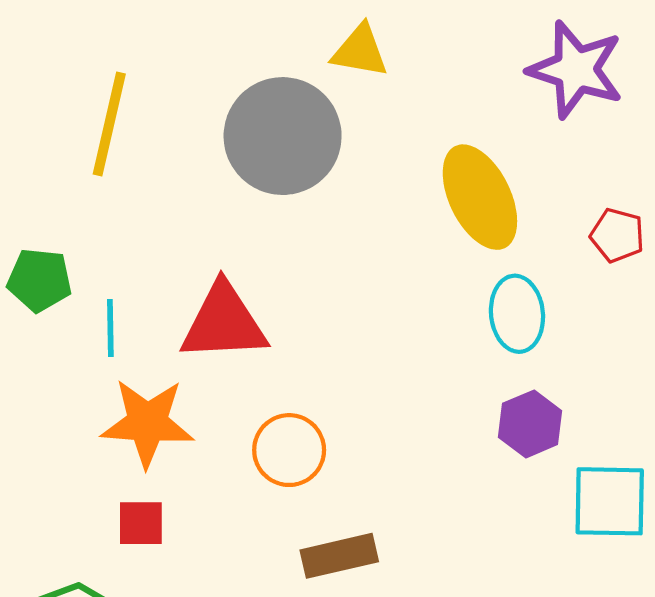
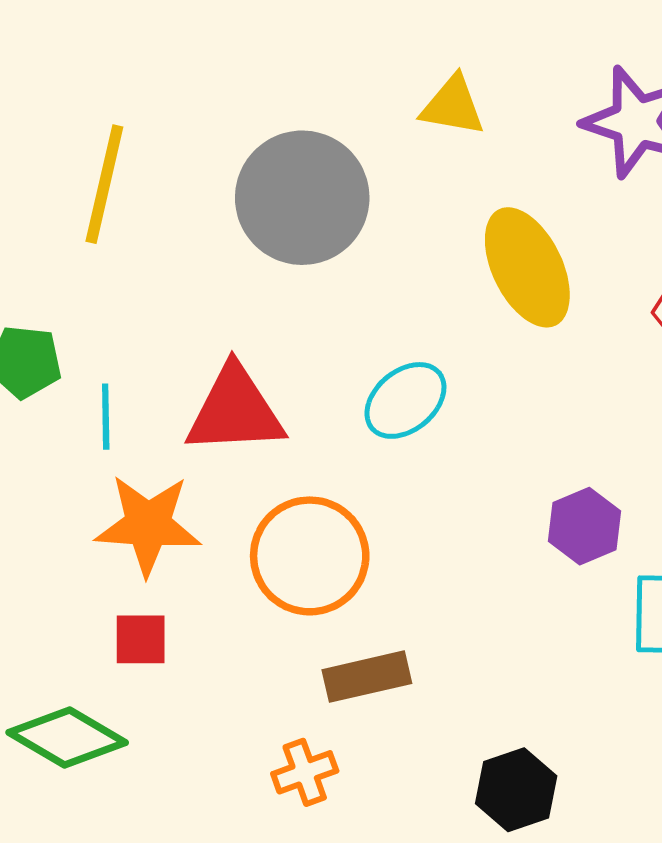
yellow triangle: (360, 51) -> (453, 106), moved
cyan ellipse: (517, 314) -> (405, 400), moved, turned 56
orange circle: (289, 450) -> (310, 556), size x1.4

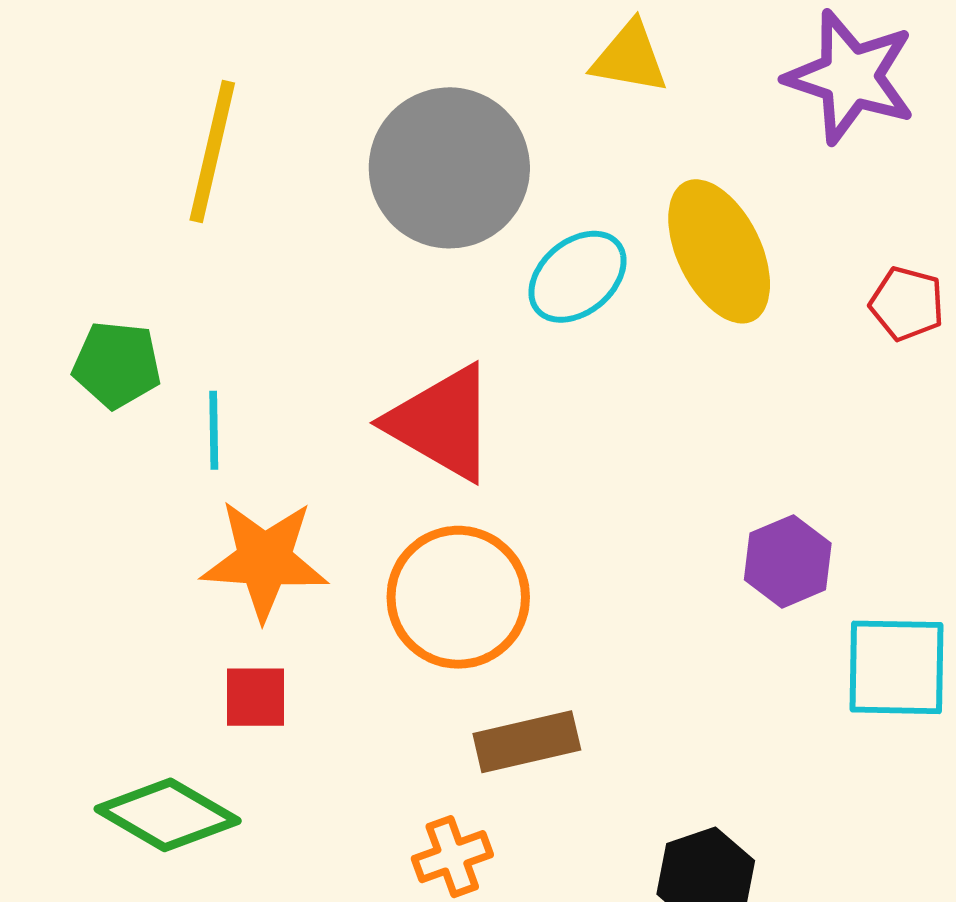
cyan ellipse: (405, 400) -> (578, 277), moved
red triangle: (235, 410) -> (442, 423), moved, turned 33

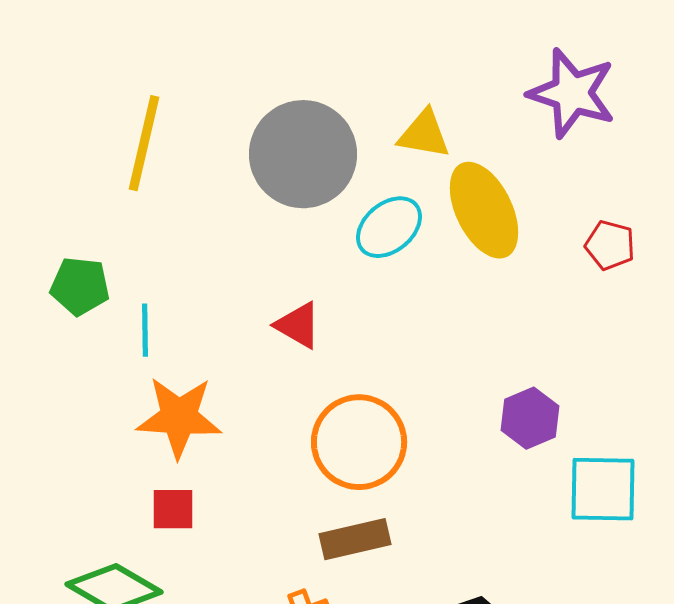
yellow triangle: (630, 58) -> (424, 134), moved
red triangle: (442, 423) -> (298, 325), size x0.6
orange circle: (458, 597) -> (359, 442), moved

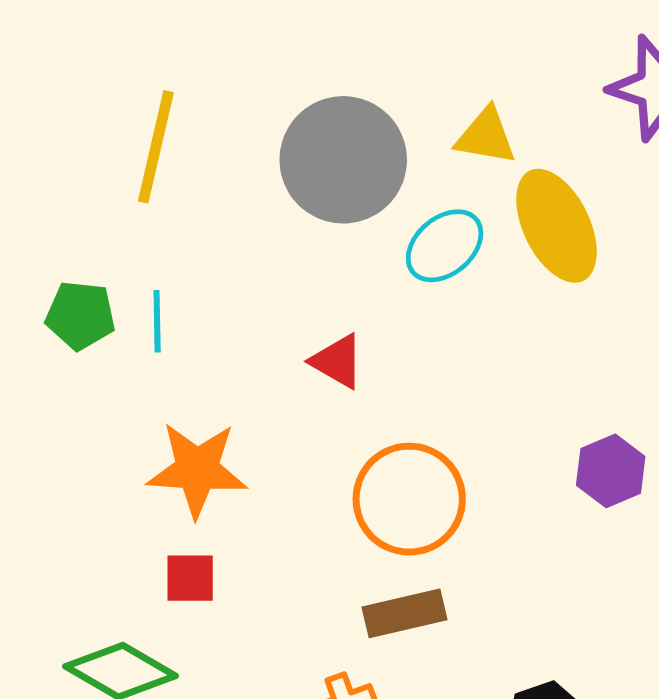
cyan line: (145, 330) -> (157, 321), moved

